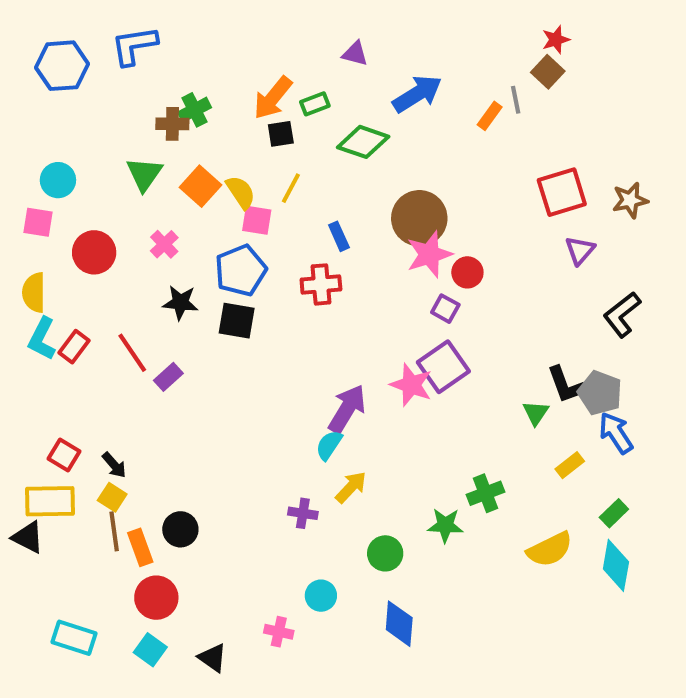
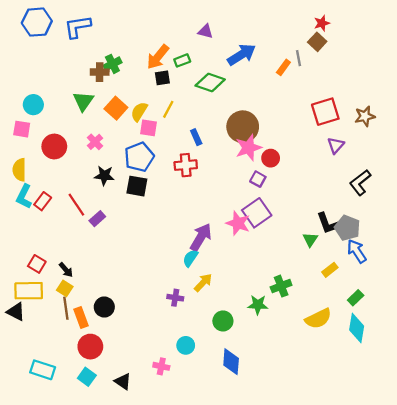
blue hexagon: (62, 66) -> (37, 22), moved
yellow semicircle: (241, 192) -> (139, 112), turned -114

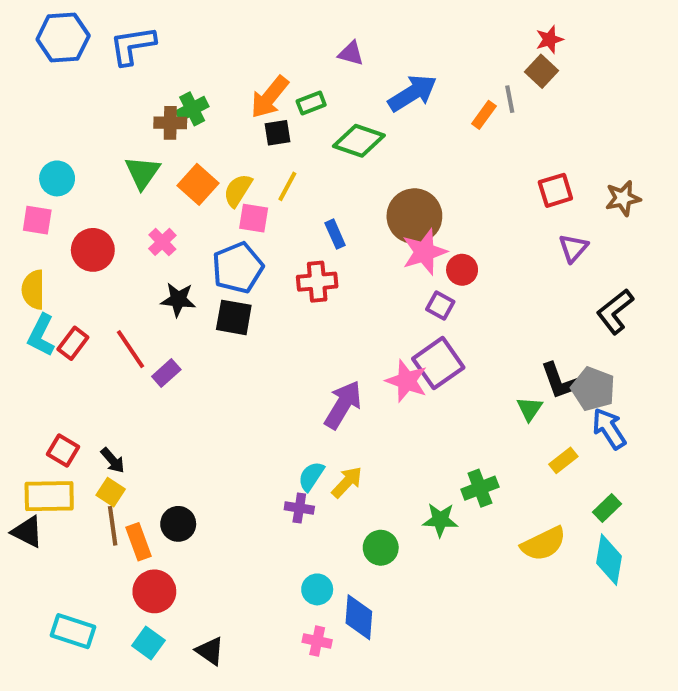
red square: (325, 112) -> (555, 190), size x0.7
cyan semicircle: (190, 258) -> (311, 476), moved
blue diamond: (231, 362) -> (359, 617), moved
pink cross: (161, 366) -> (317, 641), moved

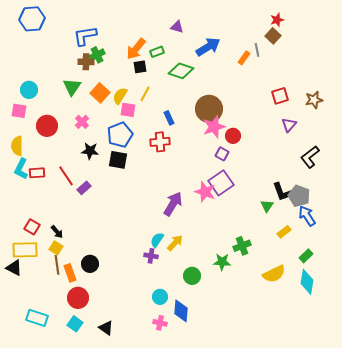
blue L-shape: (133, 45) -> (85, 36), moved
red rectangle: (73, 343) -> (37, 173), turned 49

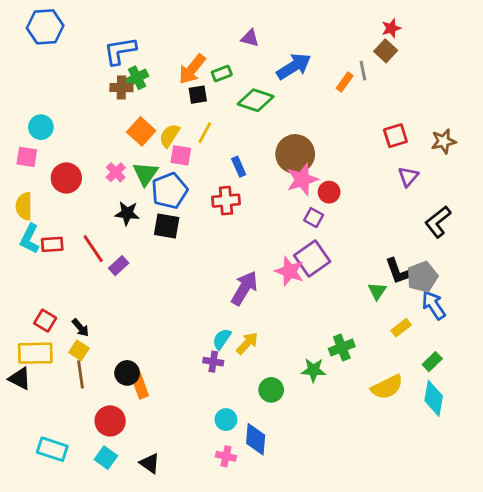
green triangle: (72, 87) -> (145, 174), moved
gray pentagon: (299, 196) -> (422, 277), turned 30
orange rectangle: (70, 273) -> (140, 386), moved

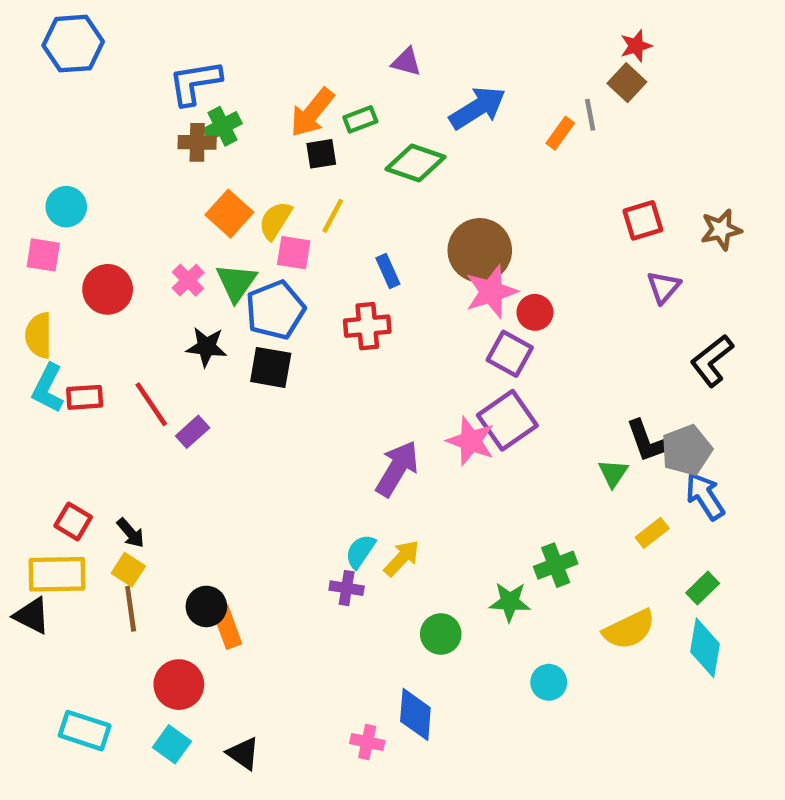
purple square: (314, 218) -> (510, 354), size x1.4
cyan circle: (226, 420) -> (549, 682), moved

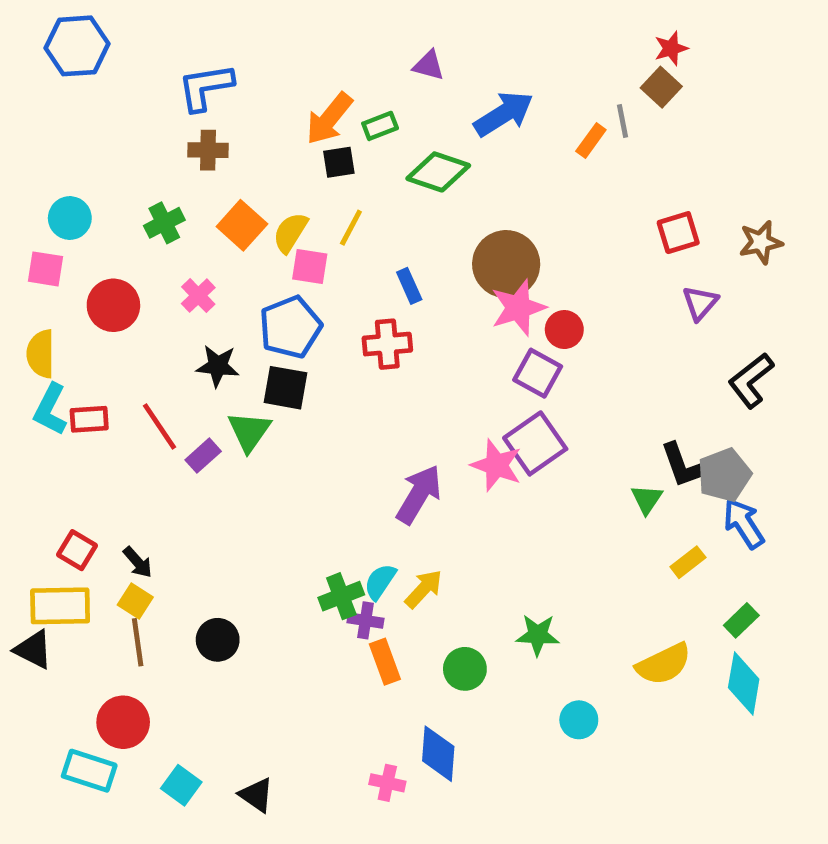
green cross: (222, 126) -> (164, 223), moved
green triangle: (236, 282) -> (249, 431), moved
green cross: (556, 565) -> (341, 596), moved
orange rectangle: (227, 627) -> (385, 662), moved
red circle: (179, 685) -> (123, 722), moved

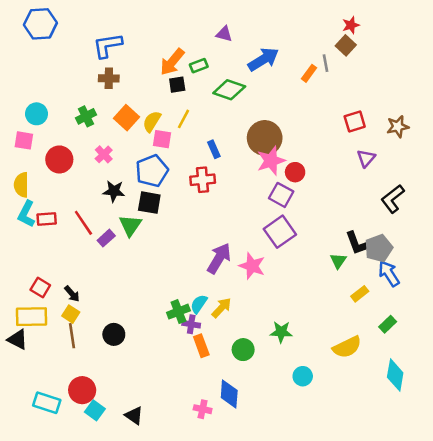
pink star: (496, 465) -> (252, 266), moved
cyan diamond: (744, 683) -> (395, 375), moved
red circle: (123, 722) -> (82, 390), moved

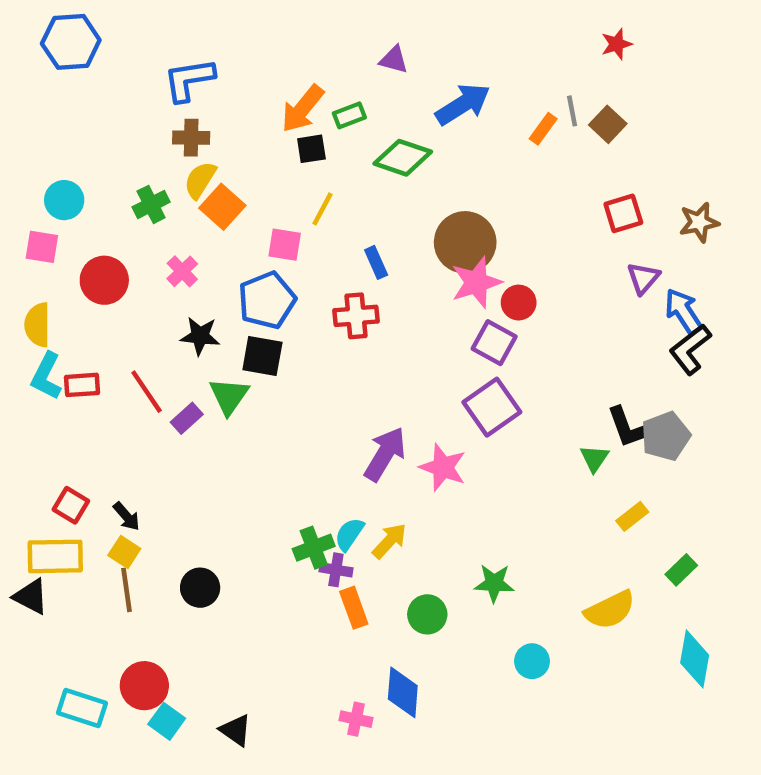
brown square: (346, 45) -> (608, 124), moved
yellow semicircle: (152, 121) -> (200, 180), moved
blue arrow: (389, 274) -> (683, 311), moved

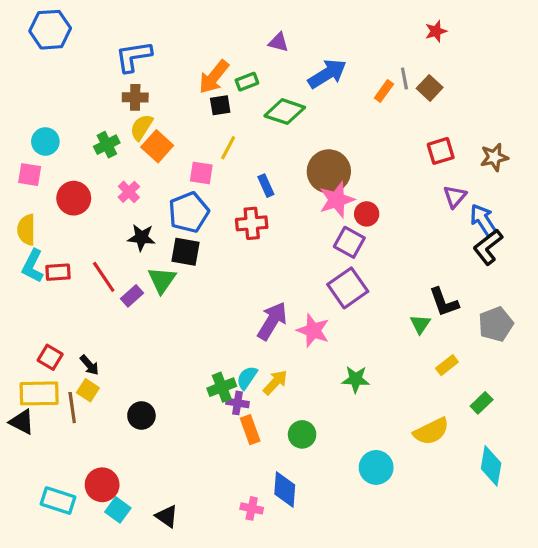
gray pentagon: (666, 436) -> (496, 324), moved
green star: (494, 583) -> (356, 379), moved
brown line: (127, 590) -> (72, 408), moved
cyan circle: (532, 661) -> (376, 467), size x1.4

